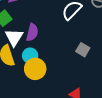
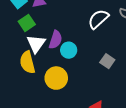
cyan circle: (30, 56) -> (69, 50), moved

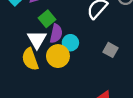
green square: (27, 23) -> (47, 19), moved
yellow circle: (56, 78) -> (58, 56), moved

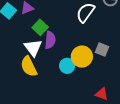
cyan circle: (70, 43) -> (67, 66), moved
yellow circle: (58, 56) -> (82, 57), moved

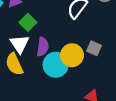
purple semicircle: (50, 40) -> (43, 47), moved
cyan circle: (67, 66) -> (56, 65), size x1.5

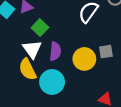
gray square: (94, 48) -> (106, 52), turned -32
cyan circle: (56, 65) -> (52, 82), moved

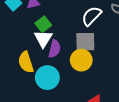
white triangle: (32, 49) -> (43, 39), moved
gray square: (106, 52) -> (85, 42), moved, size x1.5

